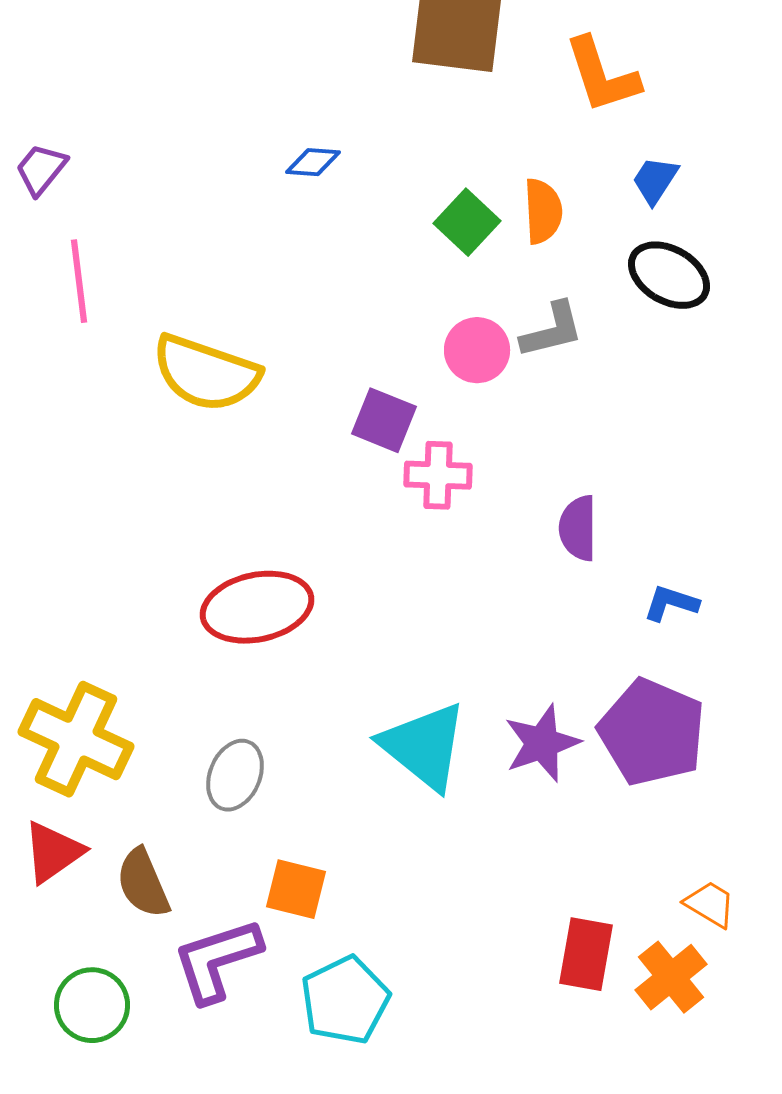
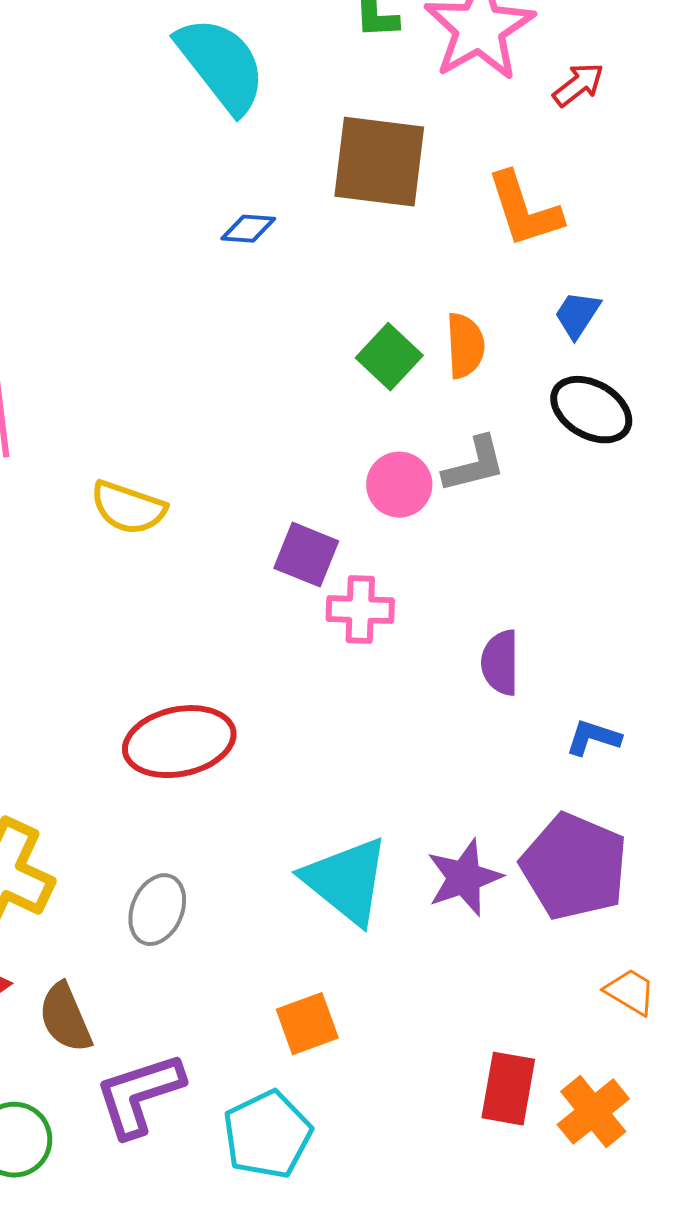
blue diamond: (313, 162) -> (248, 229), moved
yellow semicircle: (206, 373) -> (128, 508), size x0.7
orange square: (296, 889) -> (307, 1024), moved, turned -34
orange trapezoid: (710, 904) -> (630, 992), moved

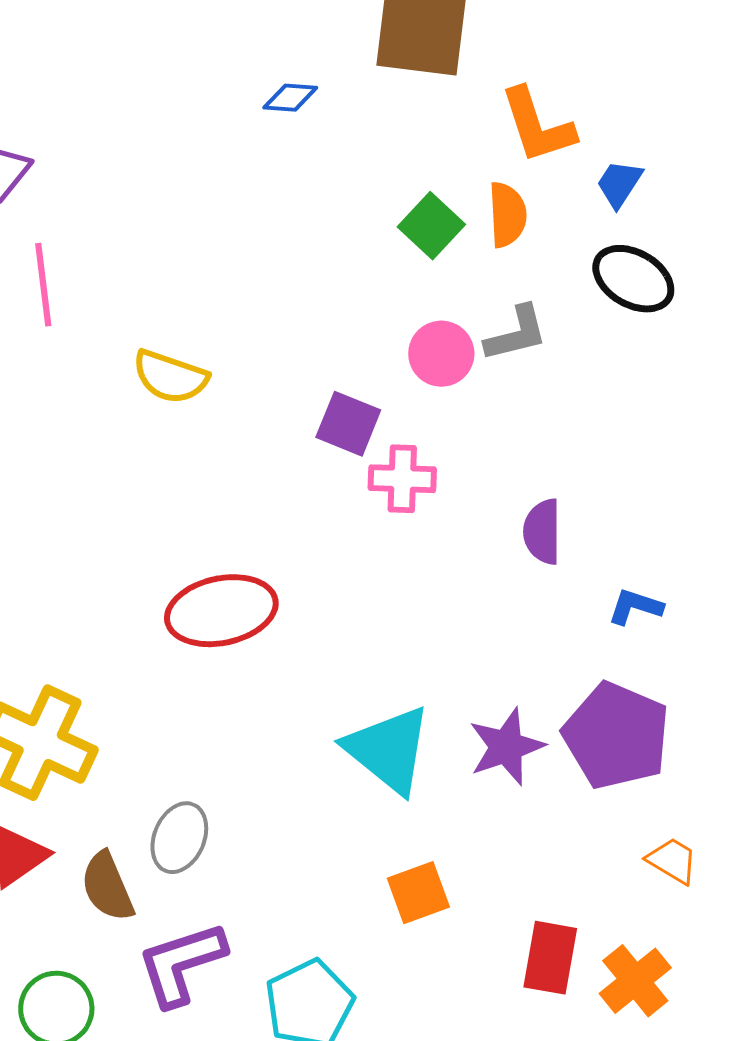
orange L-shape: (524, 210) -> (537, 126), moved
gray ellipse: (157, 910) -> (179, 838), moved
orange square: (307, 1024) -> (418, 893), moved

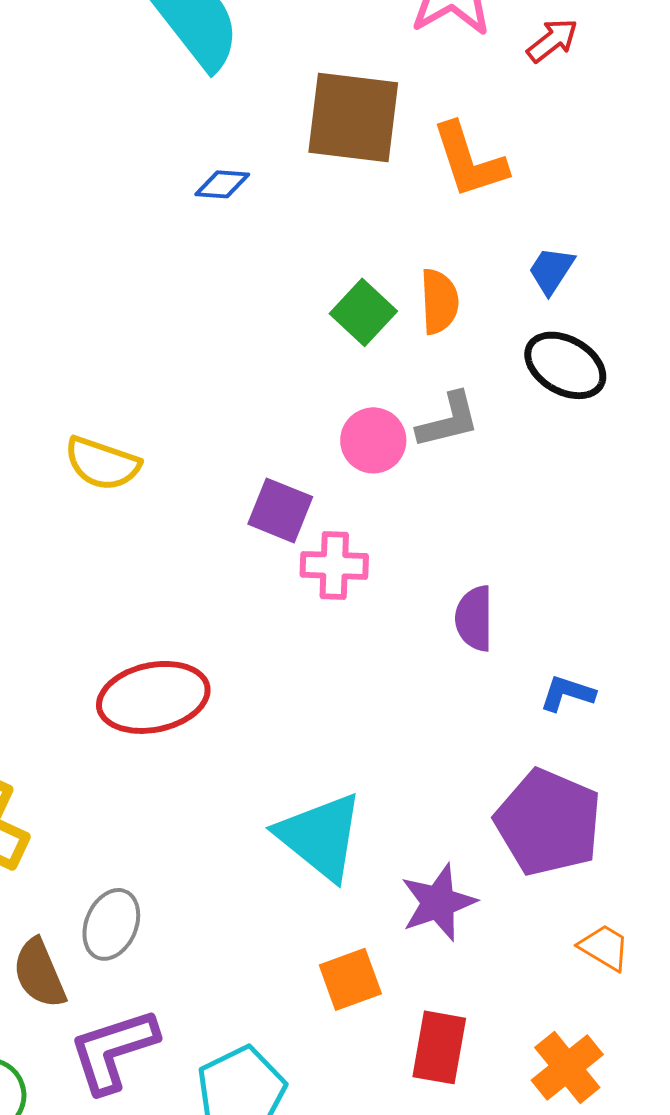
orange L-shape: (537, 126) -> (469, 160), moved
purple star: (506, 747) -> (438, 902), moved
red rectangle: (550, 958) -> (439, 1047), moved

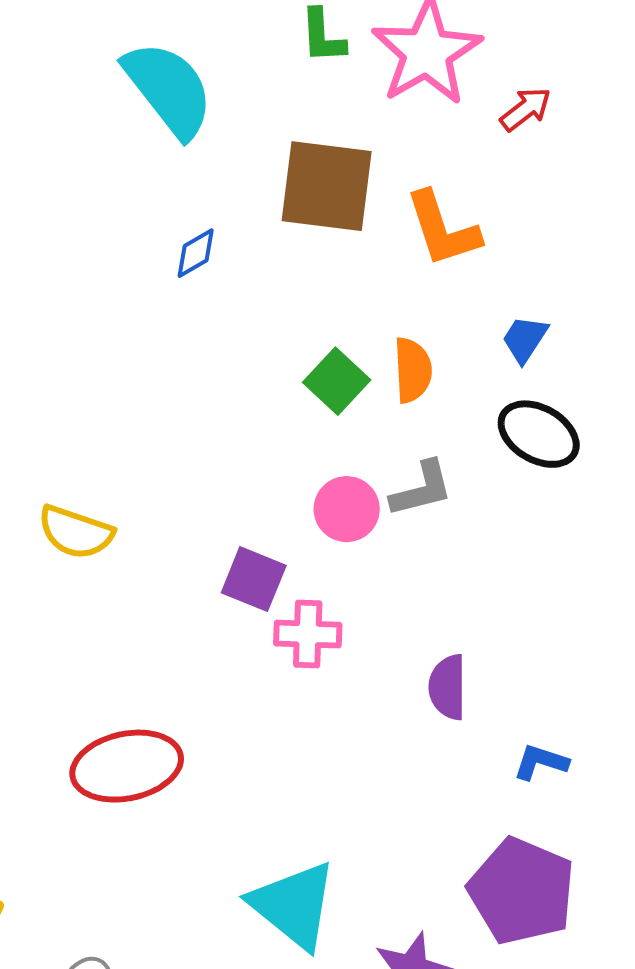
blue diamond: (222, 184) -> (196, 253), turned -34

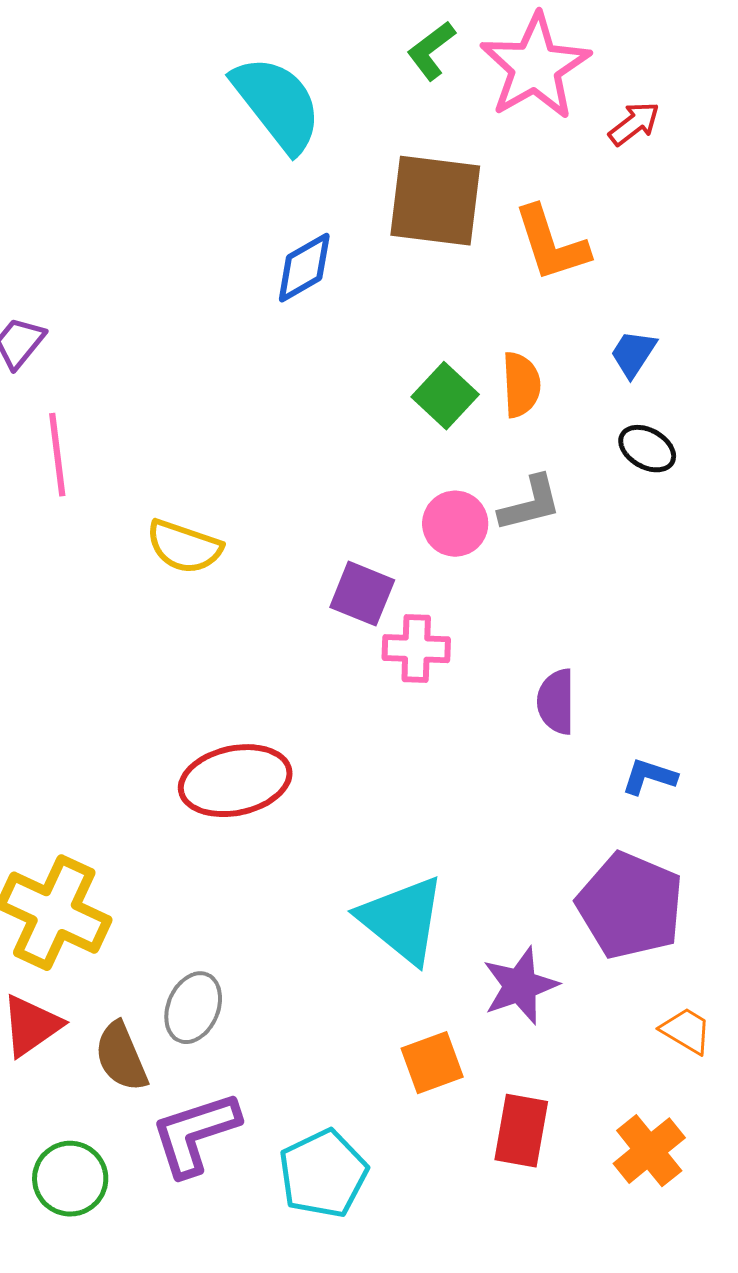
green L-shape: (323, 36) -> (431, 51), turned 56
blue diamond: (196, 253) -> (304, 268), size x1.4
black ellipse: (539, 434) -> (647, 449), size x0.7

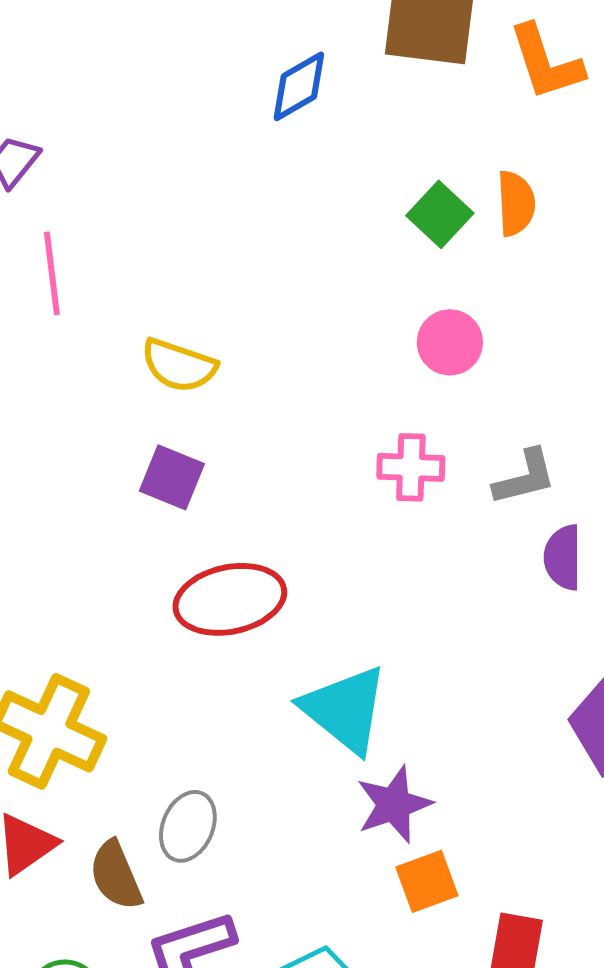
gray L-shape: (530, 504) -> (525, 477), moved
purple square: (362, 594) -> (172, 477), moved
purple semicircle: (556, 702) -> (563, 557), moved
cyan triangle: (402, 920) -> (345, 709), moved
purple star: (520, 986) -> (394, 804), moved

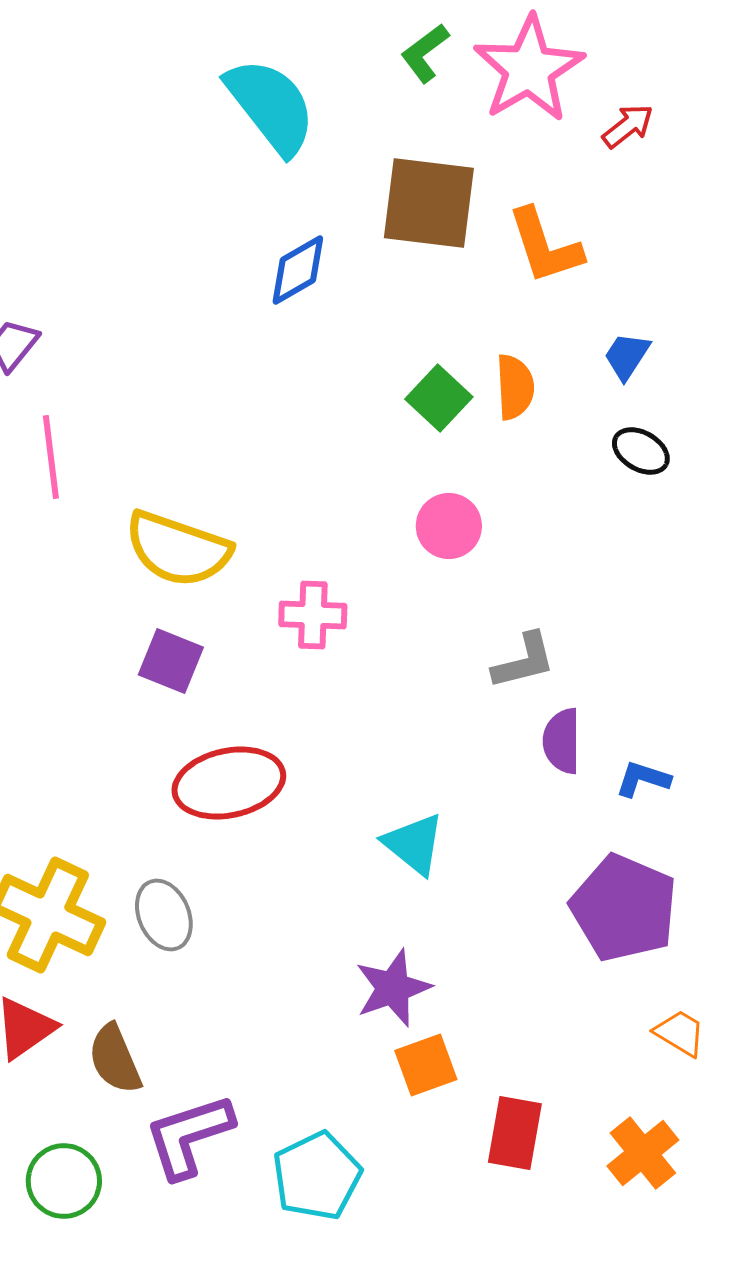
yellow semicircle: (179, 365) -> (178, 549), size x1.4
pink cross: (411, 467) -> (313, 615), moved
cyan triangle: (345, 709) -> (414, 844), moved, size x0.7
gray ellipse: (188, 826) -> (164, 915), moved, turned -46

